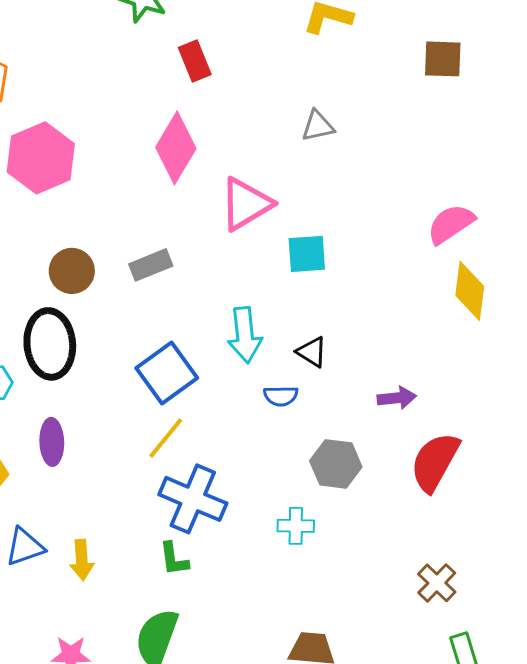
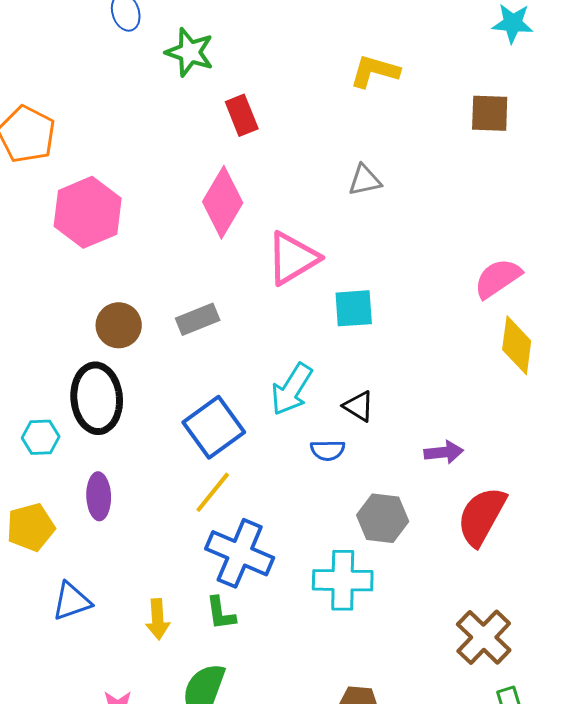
cyan arrow: (245, 335) -> (292, 389), turned 38
cyan cross: (296, 526) -> (343, 580), size x1.6
yellow arrow: (82, 560) -> (158, 619), moved
brown cross: (437, 583) -> (484, 637), size x1.4

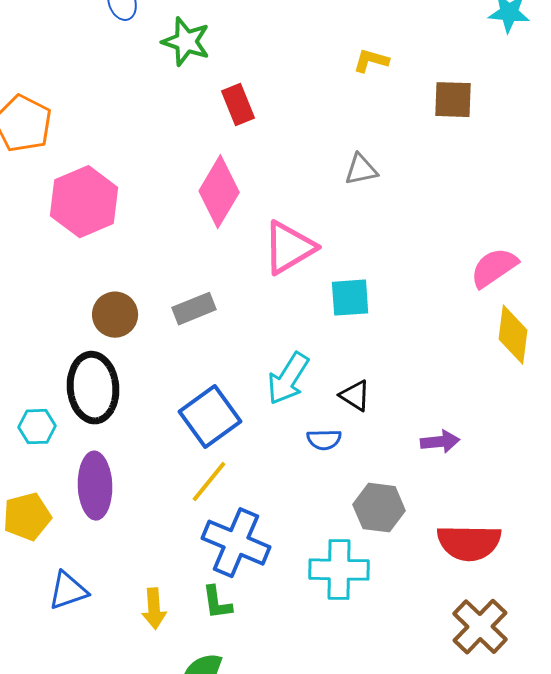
yellow L-shape: (375, 71) -> (371, 61), size x0.7
brown square: (490, 113) -> (453, 100), moved
purple ellipse: (99, 496) -> (95, 486), size x1.4
red semicircle: (482, 516) -> (469, 543), moved, turned -118

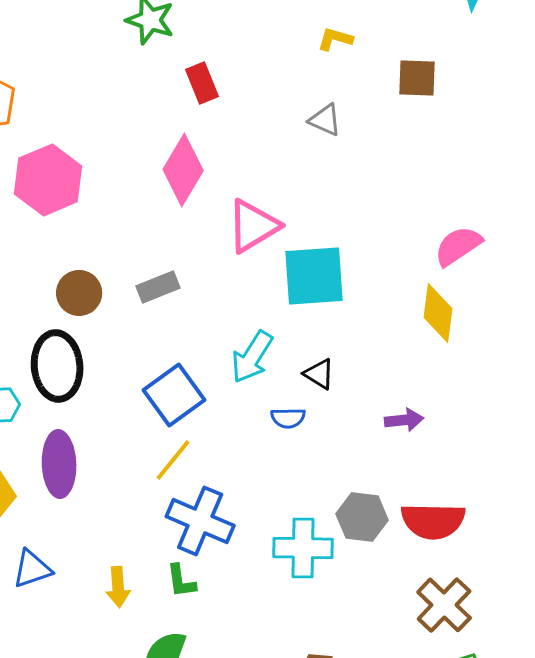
gray triangle: (361, 170) -> (325, 120), moved, turned 36
cyan square: (350, 298) -> (314, 276), size x1.6
yellow diamond: (513, 335) -> (438, 313), moved
gray hexagon: (379, 508) -> (362, 517), moved

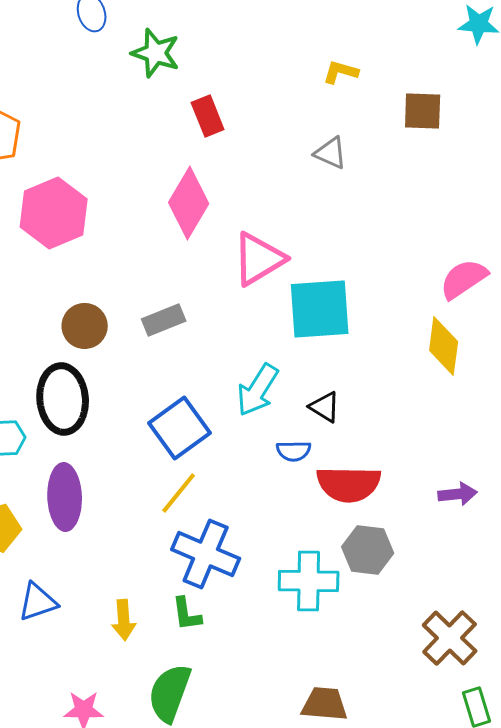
purple arrow: (404, 420) -> (458, 494), moved
red semicircle: (433, 521) -> (349, 484), moved

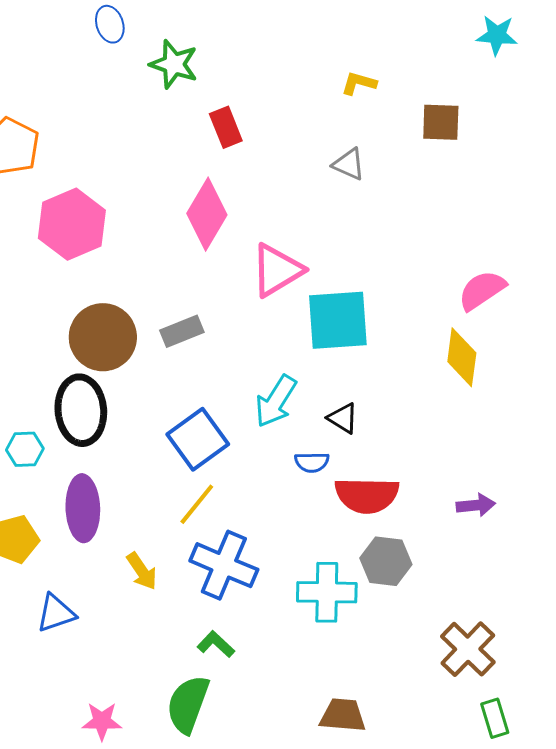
brown circle: (85, 326) -> (103, 337), size x1.5
green L-shape: (187, 614) -> (216, 644), moved, turned 141
yellow arrow: (124, 620) -> (142, 571), moved, turned -30

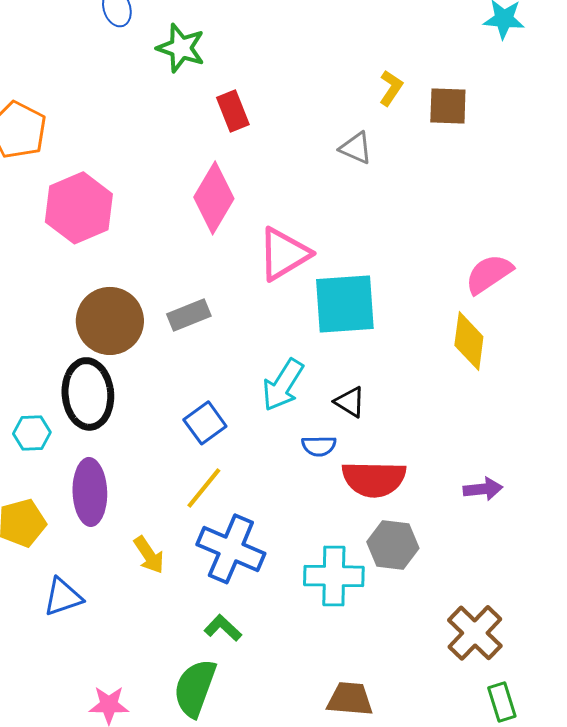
yellow L-shape: (359, 83) -> (391, 88), moved, turned 108
blue square: (198, 439) -> (205, 423), size x0.7

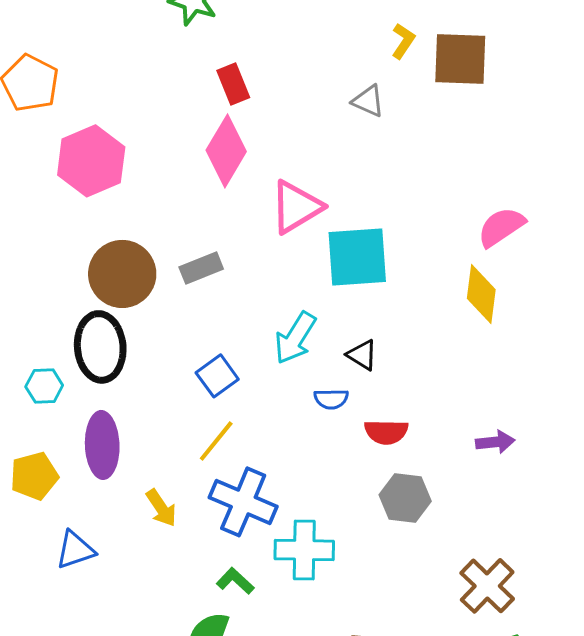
brown square: (448, 106) -> (460, 59), size x1.4
red rectangle: (233, 111) -> (233, 84), moved
red semicircle: (374, 479) -> (386, 432), size x0.7
cyan cross: (334, 576) -> (304, 550), moved

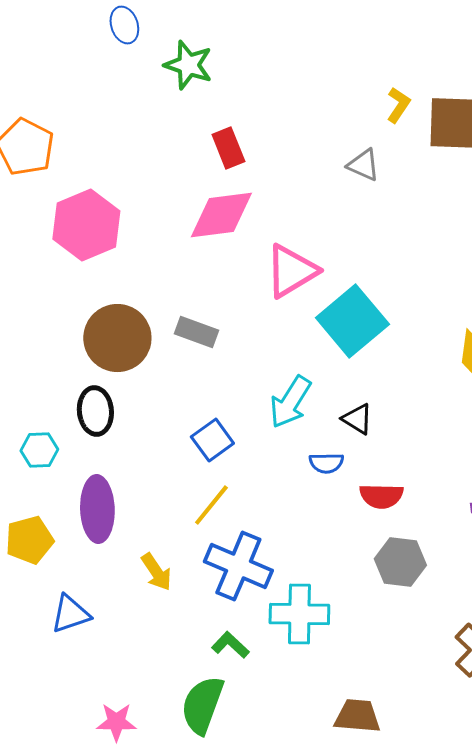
pink diamond: (226, 151) -> (221, 215), turned 52
cyan square: (357, 257) -> (352, 321), turned -36
gray rectangle: (201, 268) -> (196, 332), turned 42
black ellipse: (100, 347) -> (95, 411), size x0.7

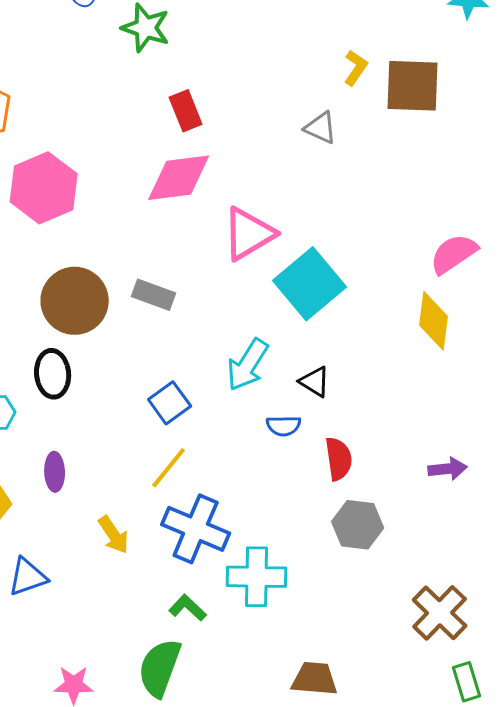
red semicircle: (381, 496) -> (339, 459), turned -99
purple ellipse: (97, 509) -> (55, 472), size x0.6

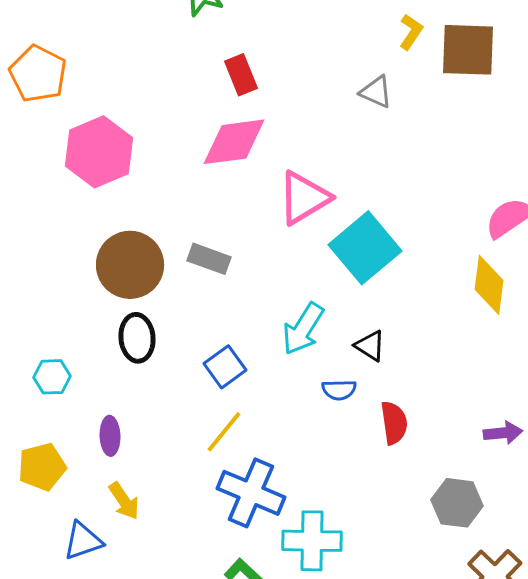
black ellipse: (53, 374) -> (137, 338), moved
gray hexagon: (358, 525) -> (457, 503), moved
yellow arrow: (114, 535) -> (124, 501), moved

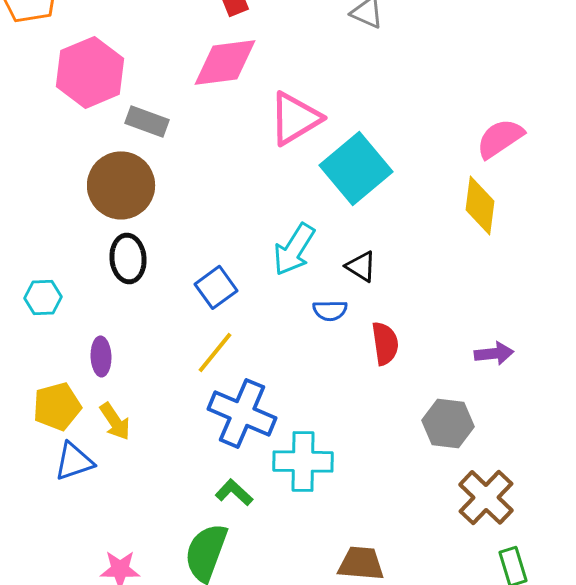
gray rectangle: (209, 259) -> (147, 121), moved
yellow pentagon: (42, 467) -> (57, 406), moved

